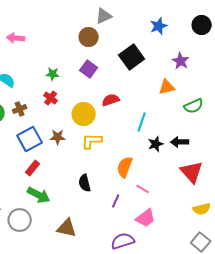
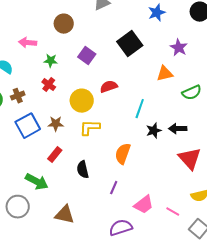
brown circle: (89, 37) -> (64, 24), moved
pink arrow: (16, 38) -> (28, 43), moved
red rectangle: (33, 168) -> (55, 155), moved
pink line: (143, 189) -> (173, 212), moved

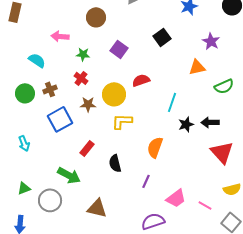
black square: (130, 44) -> (162, 37), size x0.7
brown star: (56, 124) -> (88, 104), moved

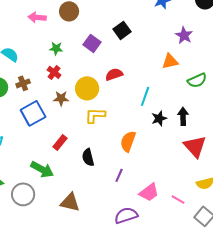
pink arrow: (60, 36) -> (37, 17), moved
black square: (162, 37) -> (122, 30), moved
black arrow: (210, 122) -> (183, 116), turned 90

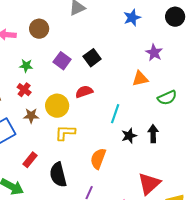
black square: (122, 30) -> (92, 58), moved
red triangle: (195, 146) -> (149, 184), moved, turned 30
black semicircle: (88, 157) -> (58, 175), size x1.4

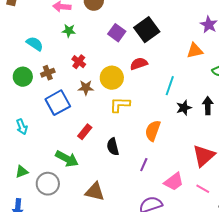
black square: (92, 58) -> (147, 30), size x1.4
green star: (26, 66) -> (69, 31), moved
black semicircle: (58, 175) -> (113, 147), size x0.7

